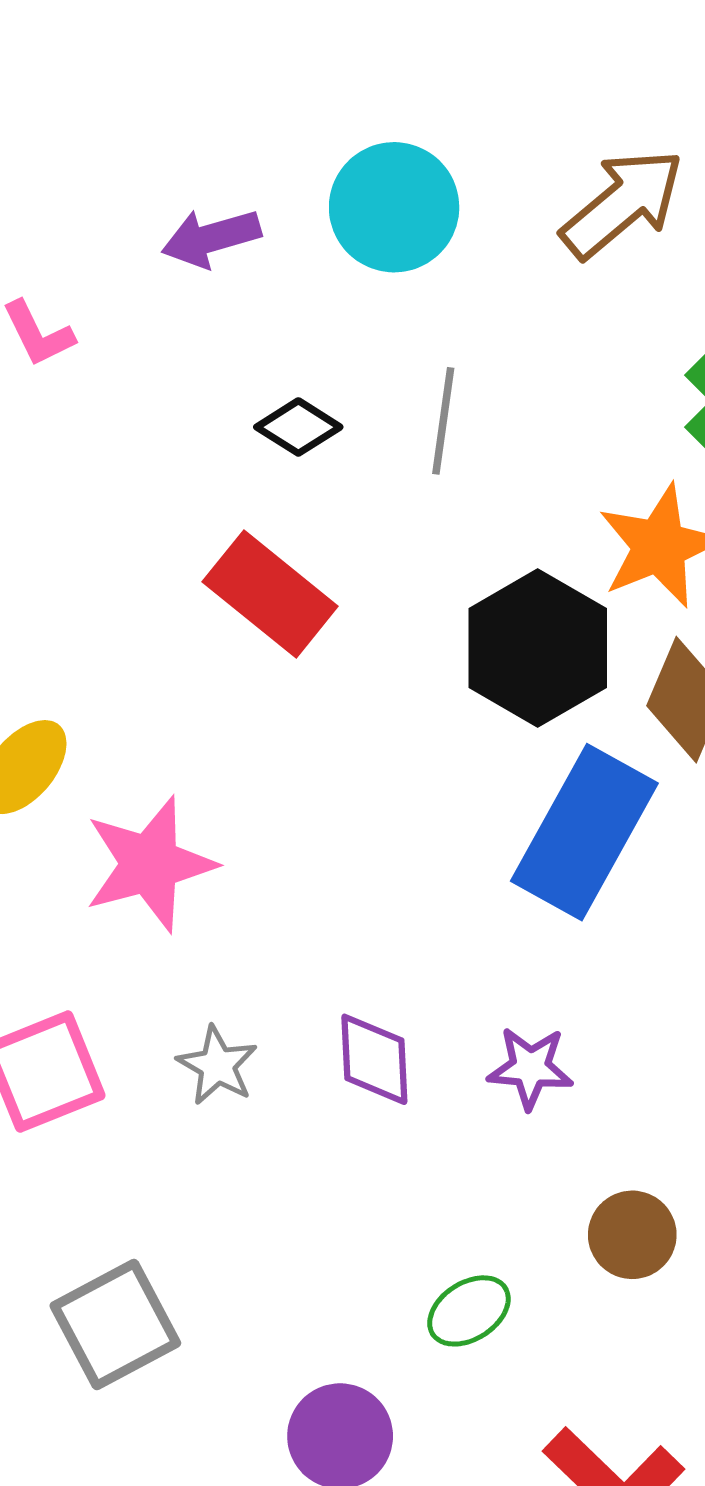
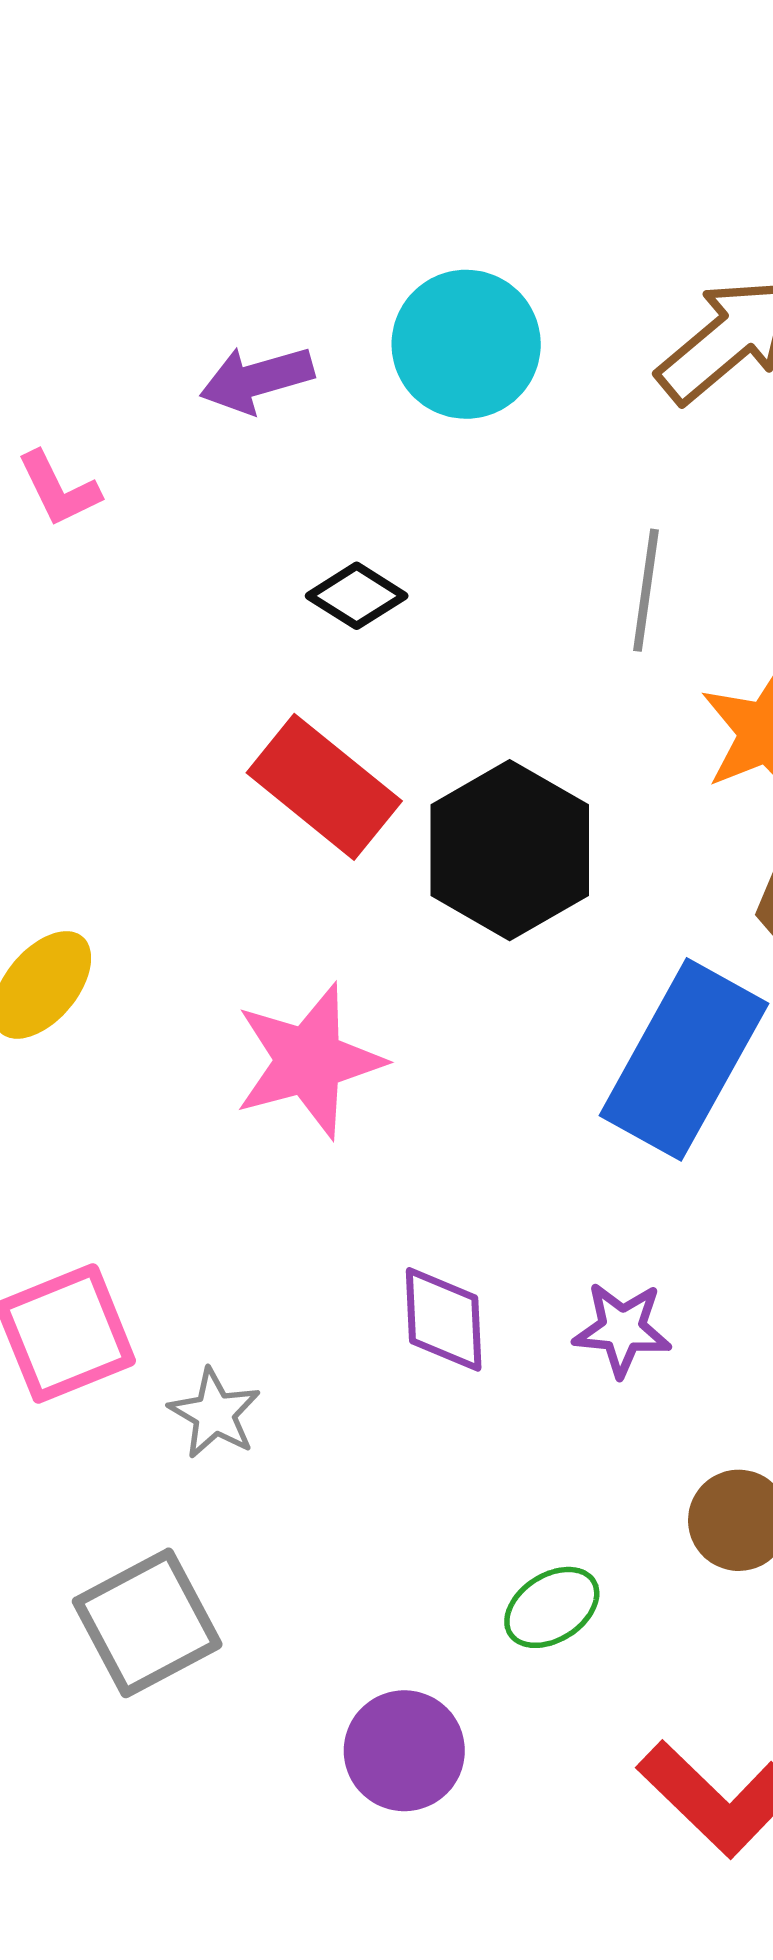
gray line: (443, 421) -> (646, 590), moved
black hexagon: (538, 648) -> (510, 850), moved
pink star: (150, 864) -> (309, 1061), moved
gray star: (217, 1065) -> (215, 1414), moved

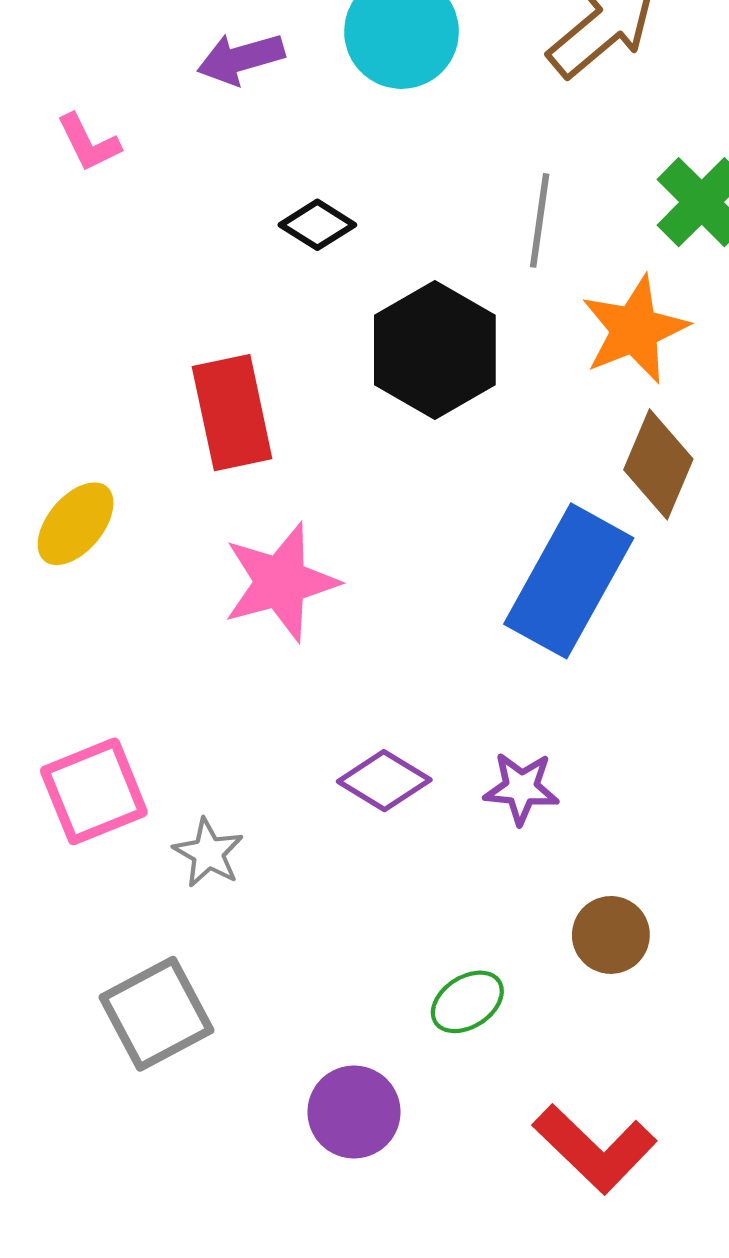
red rectangle: (324, 787) -> (232, 413), moved, turned 39
black hexagon: (510, 850) -> (435, 350), moved
purple diamond: (444, 1319) -> (384, 781), turned -56

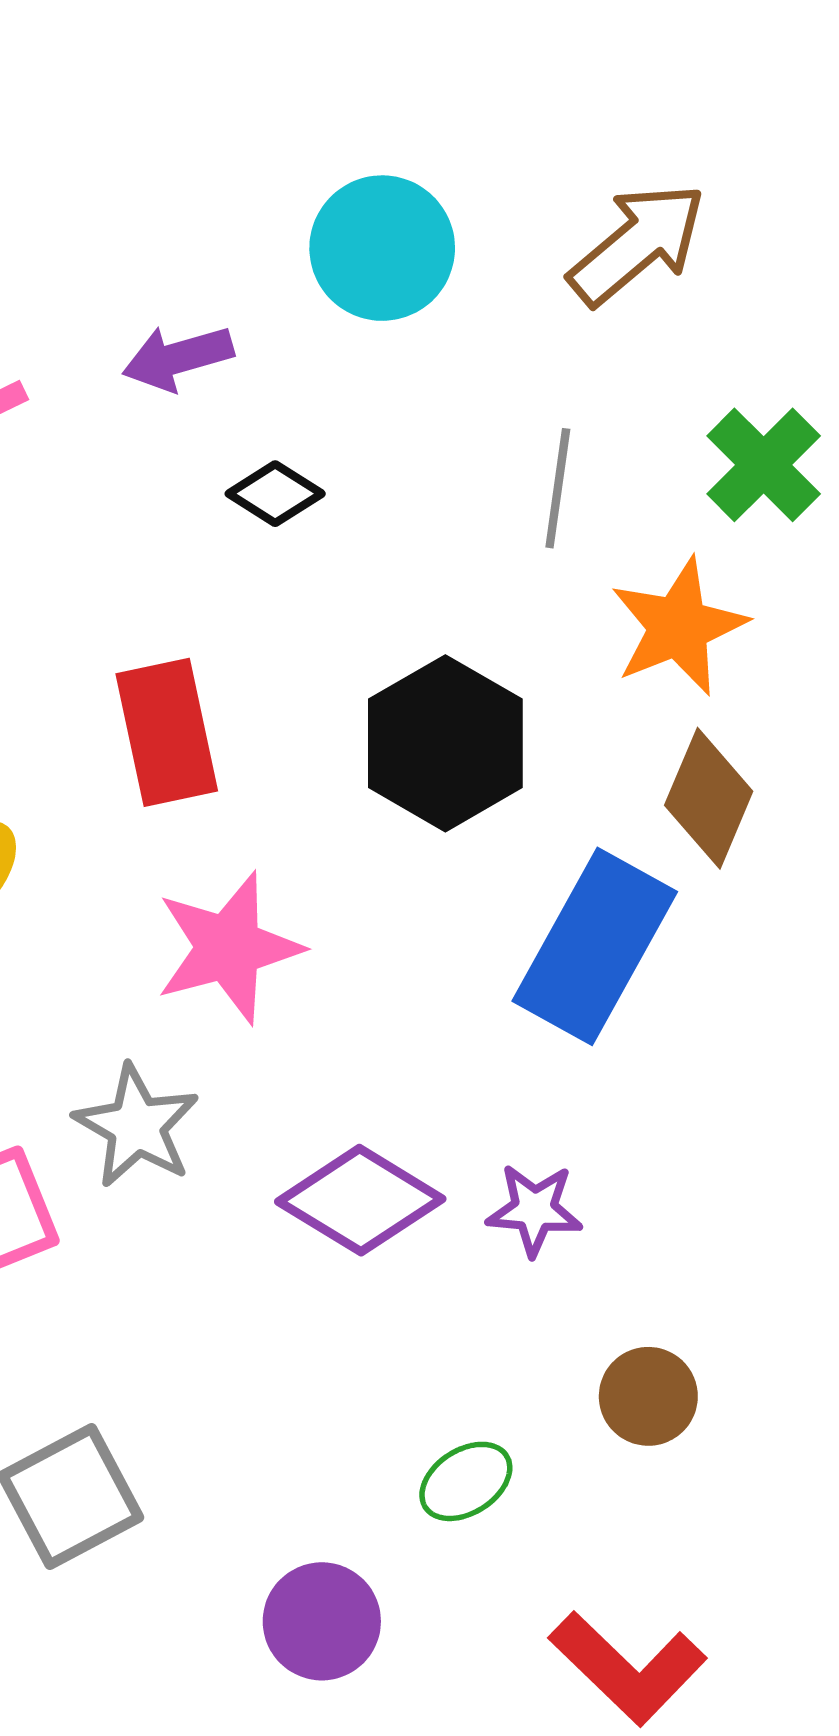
purple arrow: (241, 59) -> (178, 358), moved
black hexagon: (435, 350) -> (445, 743), moved
purple diamond: (384, 781) -> (360, 1200), size x1.4
gray star: (208, 853) -> (137, 1126), moved, size x1.4

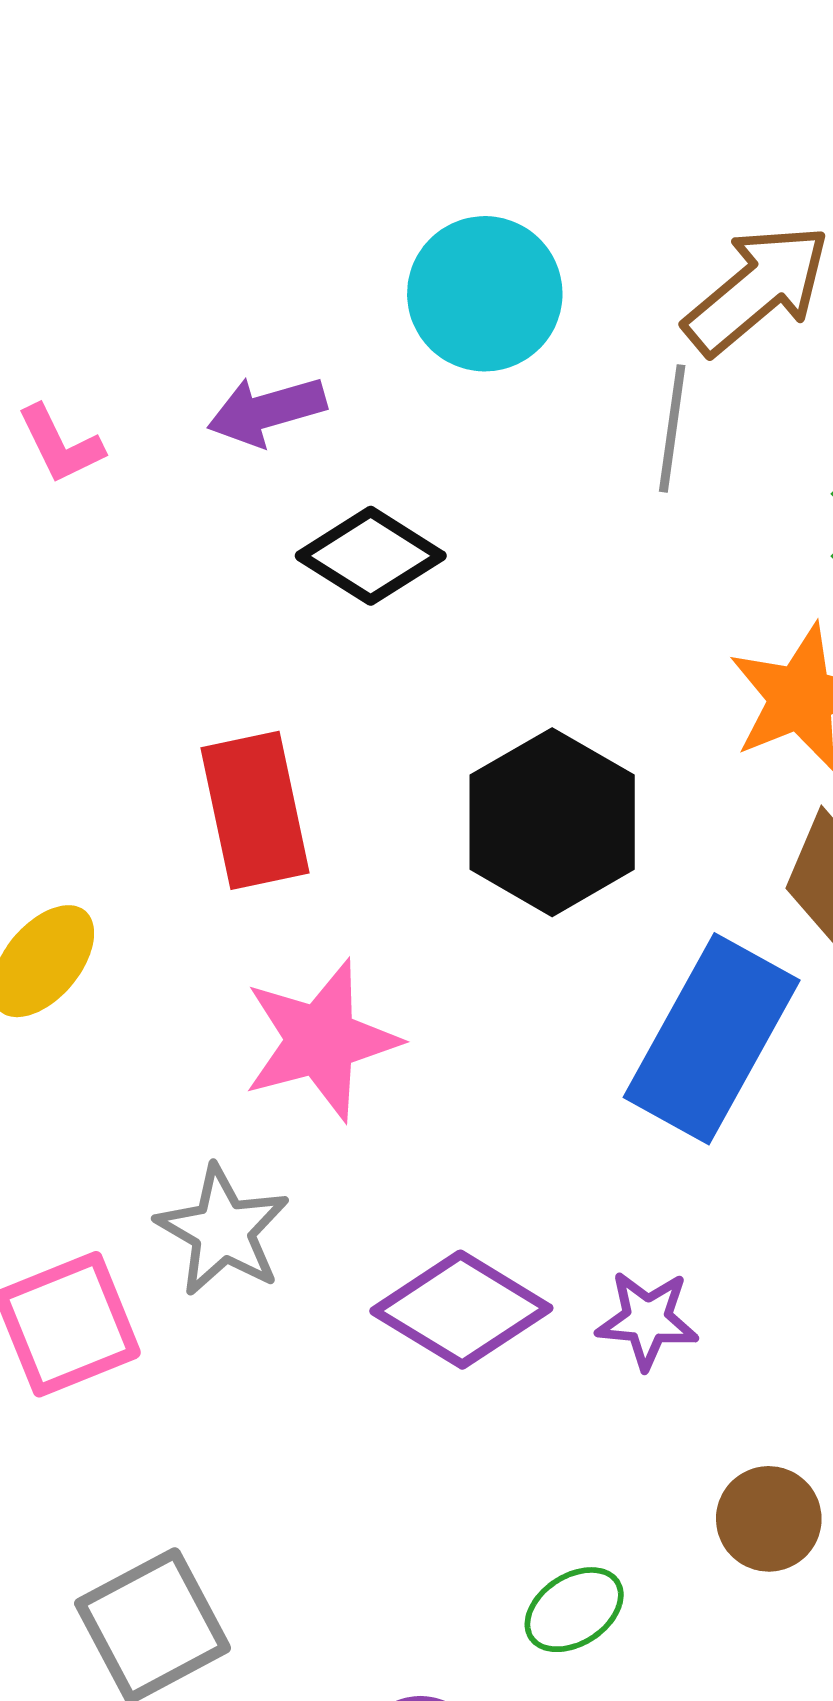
gray line: (558, 488) -> (672, 428), moved
black diamond: (275, 494) -> (371, 556), size x1.4

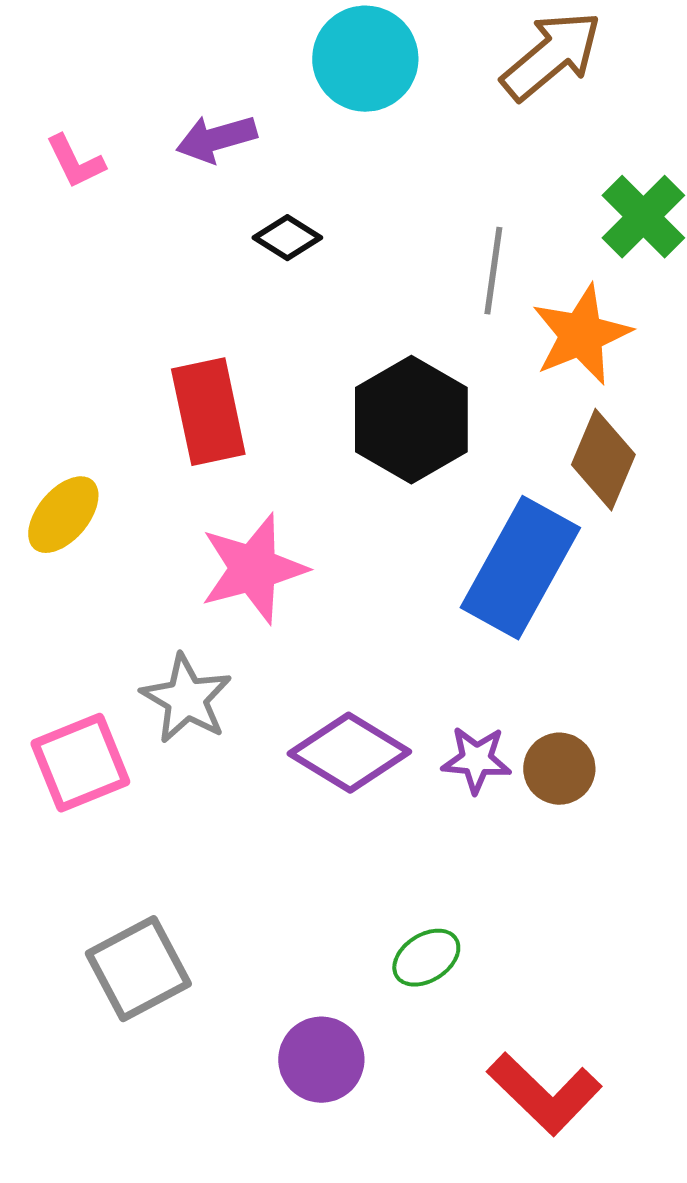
gray line: (672, 428) -> (493, 271), moved
black diamond: (371, 556) -> (287, 238), size x0.7
brown circle: (769, 1519) -> (559, 769), moved

